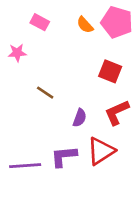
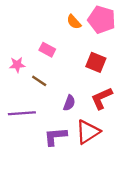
pink rectangle: (40, 22) -> (47, 50), moved
pink star: (17, 53) -> (17, 65), moved
purple line: (25, 166) -> (22, 113), moved

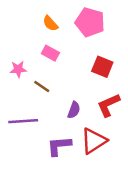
pink pentagon: (102, 20) -> (90, 22), moved
orange semicircle: (74, 22) -> (50, 23), moved

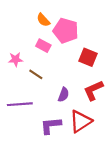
pink pentagon: (90, 22) -> (66, 31), moved

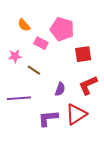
orange semicircle: (43, 20) -> (24, 25), moved
red square: (88, 57) -> (83, 54), turned -30

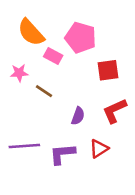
orange semicircle: (24, 25) -> (31, 32), size x1.6
purple line: (19, 98) -> (24, 146), moved
red triangle: (76, 114) -> (99, 149), size x0.7

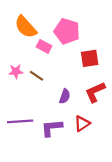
pink star: (19, 73) -> (16, 71), moved

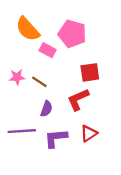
red square: (90, 58) -> (90, 72), moved
red L-shape: (95, 92) -> (78, 99), moved
purple semicircle: (65, 96) -> (46, 109), moved

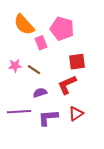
pink rectangle: (48, 50) -> (41, 43), turned 40
purple semicircle: (46, 109) -> (40, 93), turned -128

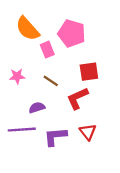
brown line: (34, 70) -> (51, 81), moved
purple semicircle: (40, 93) -> (37, 108), moved
red triangle: (76, 114) -> (88, 132), turned -35

